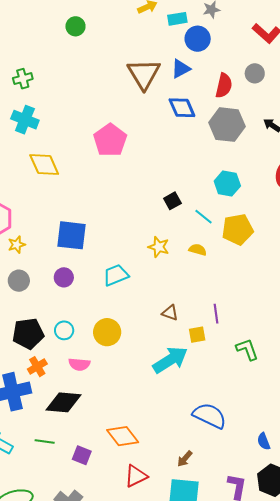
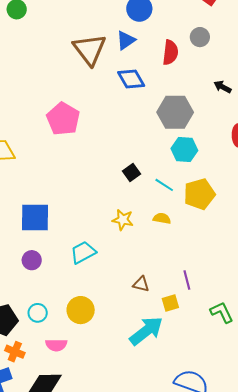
gray hexagon: (227, 125) -> (175, 112), moved
orange cross: (37, 367) -> (15, 352), turned -30

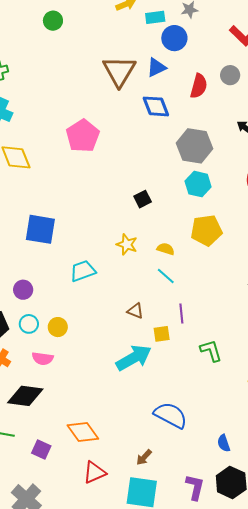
cyan line: (164, 185) -> (166, 276), moved
purple circle: (32, 260) -> (23, 290), moved
yellow circle: (81, 310) -> (58, 327), moved, size x0.7

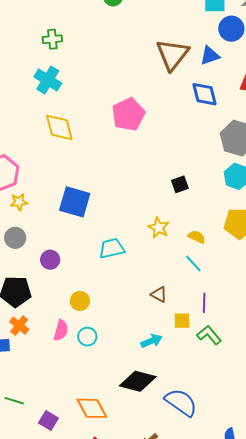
cyan circle: (29, 324) -> (87, 337), moved
green L-shape: (211, 351) -> (209, 335), moved, turned -30
pink semicircle: (43, 358) -> (61, 330), turned -90
cyan arrow: (134, 358) -> (151, 341), size x0.6
black diamond: (25, 396) -> (138, 381), moved

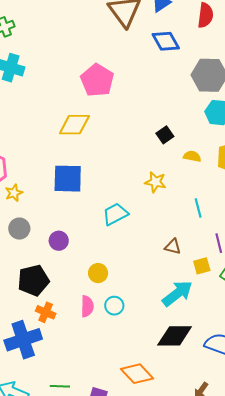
yellow diamond: (59, 127) -> (74, 125), moved, turned -60
yellow semicircle: (197, 237) -> (192, 156), moved
cyan line: (193, 264) -> (198, 208), turned 42
cyan arrow: (151, 341) -> (177, 293), size x1.5

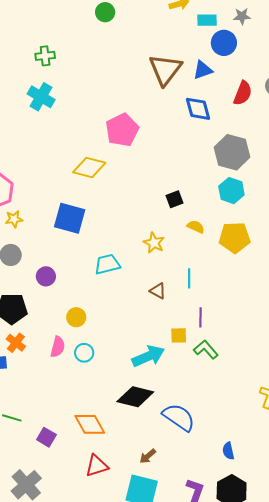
brown triangle: (173, 247) -> (158, 291), moved

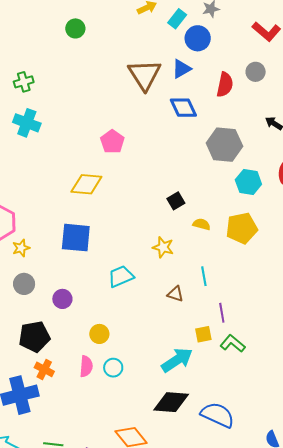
cyan rectangle: (207, 20) -> (177, 19), turned -42
pink pentagon: (122, 130) -> (112, 142), size x0.7
cyan hexagon: (231, 191) -> (248, 182), moved

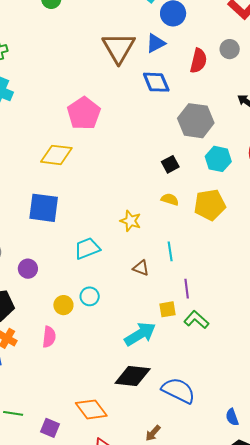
pink pentagon: (112, 142) -> (84, 113), size x1.4
black square: (176, 201) -> (170, 164), moved
cyan circle: (113, 368) -> (90, 296), moved

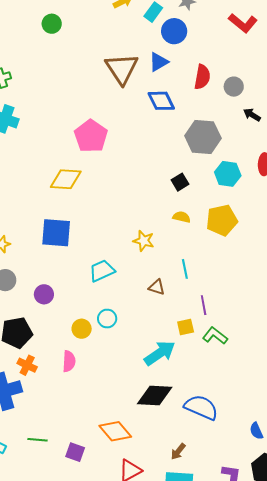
gray circle: (230, 49) -> (234, 87), moved

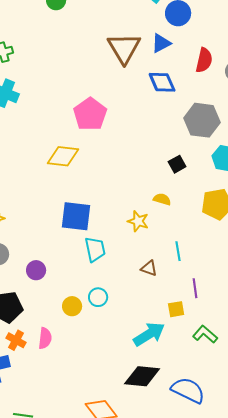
yellow semicircle: (182, 217) -> (162, 199), moved
blue square: (56, 233) -> (76, 216), moved
cyan trapezoid: (102, 271) -> (95, 249), turned 100
green L-shape: (215, 336) -> (205, 334), moved
pink semicircle: (69, 361) -> (45, 338), moved

